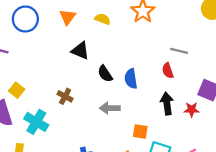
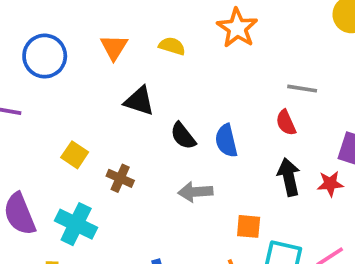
yellow square: (17, 90) -> (75, 155), moved

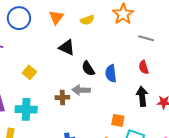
yellow semicircle: (172, 46) -> (87, 20), turned 136
gray line: (302, 89) -> (146, 38), moved
brown cross: (120, 178) -> (62, 97), moved, turned -32
gray arrow: (195, 192) -> (81, 90), moved
cyan cross: (76, 224) -> (26, 109), turned -30

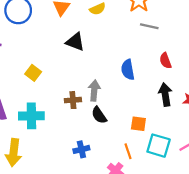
gray line: (146, 38) -> (149, 26), moved
black semicircle: (88, 68) -> (99, 115), moved
gray arrow: (81, 90) -> (94, 90), turned 96

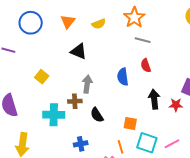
red semicircle: (165, 61) -> (146, 65), moved
gray arrow: (94, 90) -> (87, 84), moved
cyan cross: (31, 116) -> (54, 115), moved

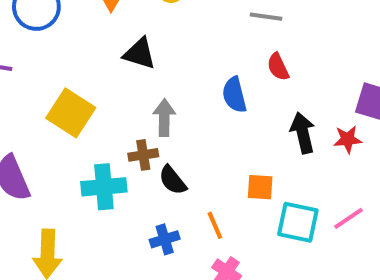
yellow square: (42, 77) -> (71, 113), size x1.6
black semicircle: (97, 115) -> (173, 180), moved
orange line: (121, 147) -> (215, 225), moved

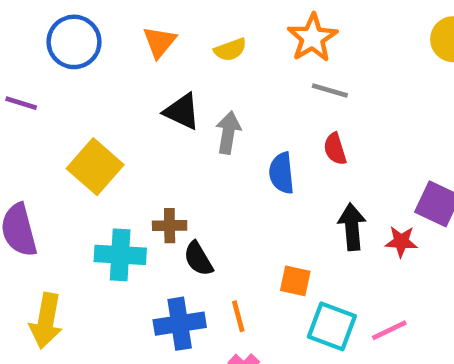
gray arrow: (164, 118) -> (228, 133), moved
blue cross: (165, 239) -> (180, 324), size x1.5

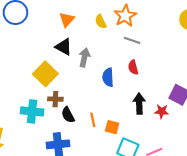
orange triangle: (159, 42) -> (67, 19), moved
yellow semicircle: (230, 50) -> (101, 22), moved, turned 80
yellow square: (95, 167) -> (45, 74), moved
orange line: (238, 316) -> (93, 120), moved

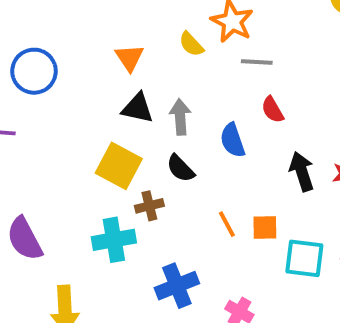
black semicircle: (68, 115) -> (180, 168), moved

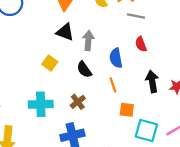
yellow square: (119, 166) -> (50, 63), size x0.6
brown cross: (149, 206) -> (78, 102), moved, turned -32
orange line: (227, 224) -> (113, 85), moved

